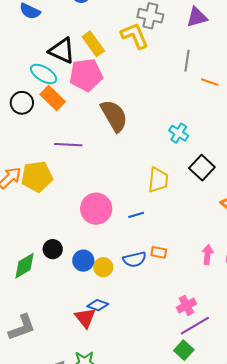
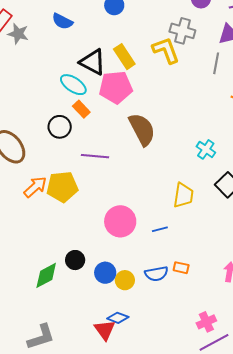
gray line: (187, 61) -> (216, 63), moved
orange rectangle: (53, 98) -> (81, 109), size x0.7
black circle: (22, 103) -> (60, 127), moved

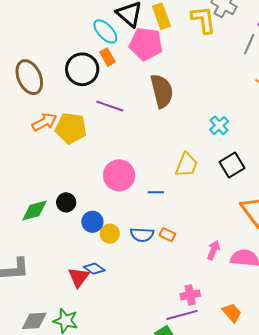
black circle: (60, 127) -> (82, 69), size x1.4
pink cross: (206, 322) -> (190, 295), moved

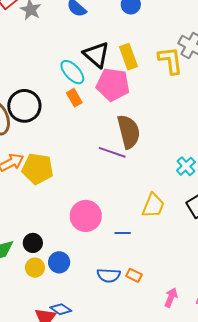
black circle: (82, 69) -> (24, 106), moved
purple line: (110, 106) -> (112, 152), moved
yellow circle: (110, 234) -> (35, 268), moved
pink arrow: (214, 250) -> (171, 297), moved

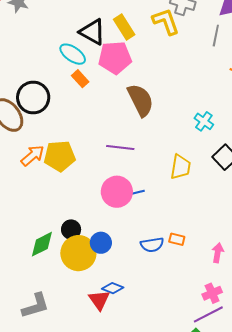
purple line: (112, 152) -> (120, 147), moved
blue line: (123, 233) -> (137, 193), moved
yellow circle: (35, 268) -> (78, 253), size x1.8

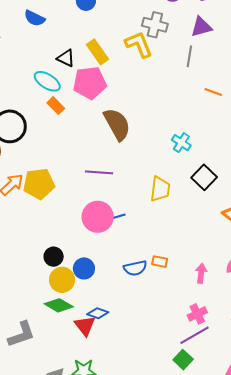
black triangle: (92, 32) -> (66, 58), size x0.7
green diamond: (42, 244) -> (59, 305), moved, turned 60
yellow circle: (78, 253) -> (62, 280), size x0.7

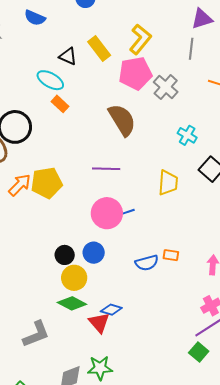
gray cross: (155, 25) -> (166, 87), moved, turned 30
yellow L-shape: (139, 45) -> (140, 39), turned 64
pink pentagon: (90, 83) -> (135, 73), moved
blue circle: (84, 268) -> (94, 253), moved

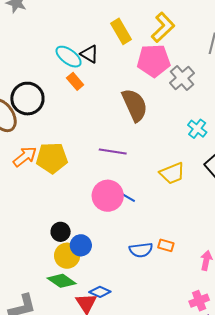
black triangle: (68, 56) -> (89, 54), moved
yellow trapezoid: (168, 183) -> (172, 173), turned 56
blue line: (127, 212) -> (128, 197), turned 42
blue circle: (94, 253) -> (81, 245), moved

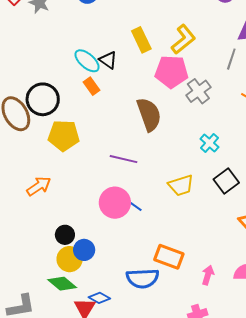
orange arrow: (25, 157) -> (39, 186), moved
yellow pentagon: (52, 158) -> (64, 136), moved
orange rectangle: (166, 245) -> (169, 257), size x1.8
blue semicircle: (141, 250) -> (143, 278), moved, size x1.4

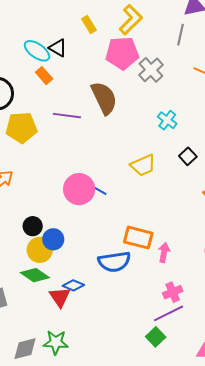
yellow rectangle: (141, 40) -> (89, 25), size x0.7
purple line: (123, 159) -> (67, 116), moved
black square: (226, 181) -> (188, 156), size x0.7
pink arrow: (208, 275) -> (164, 252), moved

